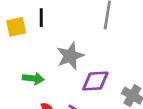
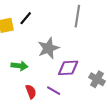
black line: (41, 18) -> (26, 18), turned 40

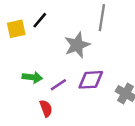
gray star: (48, 48) -> (77, 45), moved
purple line: (54, 91) -> (58, 85), moved, turned -64

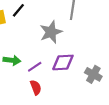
red semicircle: (46, 108) -> (36, 87), moved

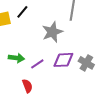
gray cross: (93, 74) -> (86, 63), moved
red semicircle: (36, 87) -> (27, 86), moved

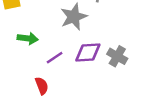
green arrow: (16, 58) -> (28, 38), moved

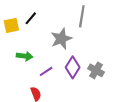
purple diamond: (88, 52) -> (73, 67), turned -55

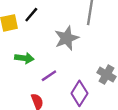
purple diamond: (73, 67) -> (79, 93), moved

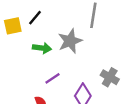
green arrow: (24, 58) -> (42, 48), moved

